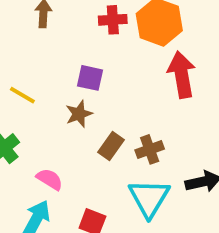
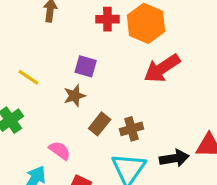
red arrow: (182, 75) -> (162, 68), turned -117
pink semicircle: (50, 179) -> (60, 151), moved

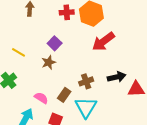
purple square: (86, 66) -> (55, 43), turned 32
brown rectangle: (100, 124) -> (64, 95), moved
black arrow: (174, 158) -> (117, 77), moved

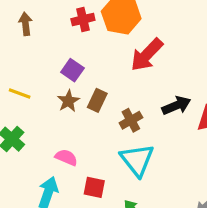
brown rectangle: (64, 95) -> (97, 100), moved

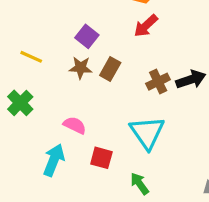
red arrow: (147, 55) -> (146, 26), moved, size x0.7
brown star: (68, 101) -> (81, 68), turned 30
brown cross: (131, 120) -> (158, 82), moved

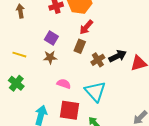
brown rectangle: (110, 69) -> (80, 46), moved
pink semicircle: (75, 125) -> (64, 84), moved
red square: (101, 158) -> (69, 110), size x1.5

